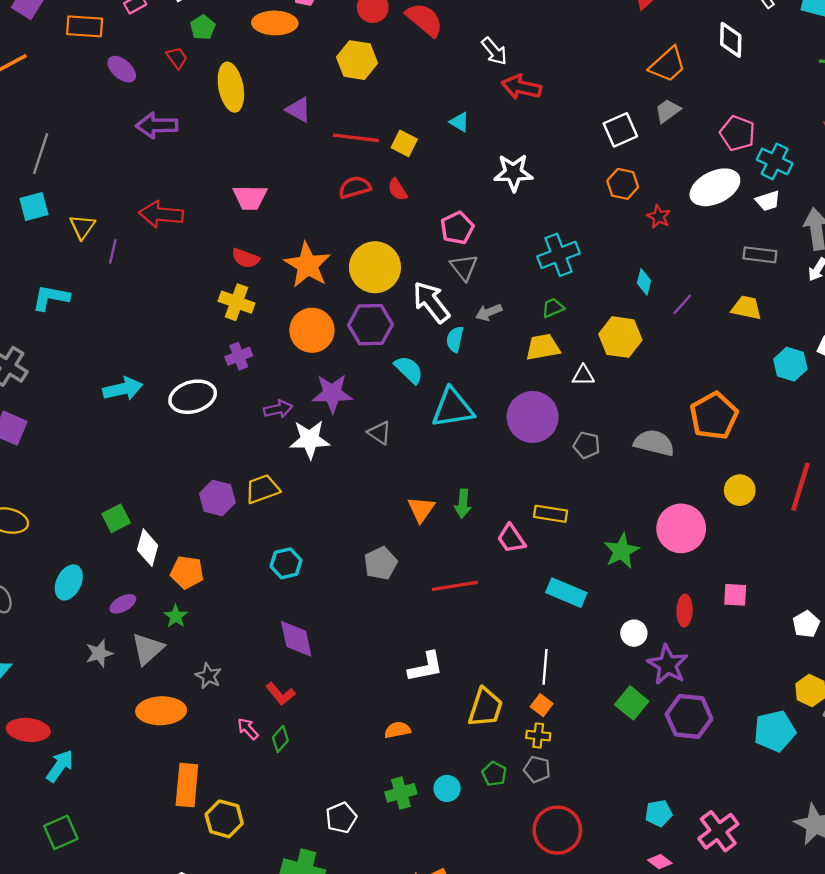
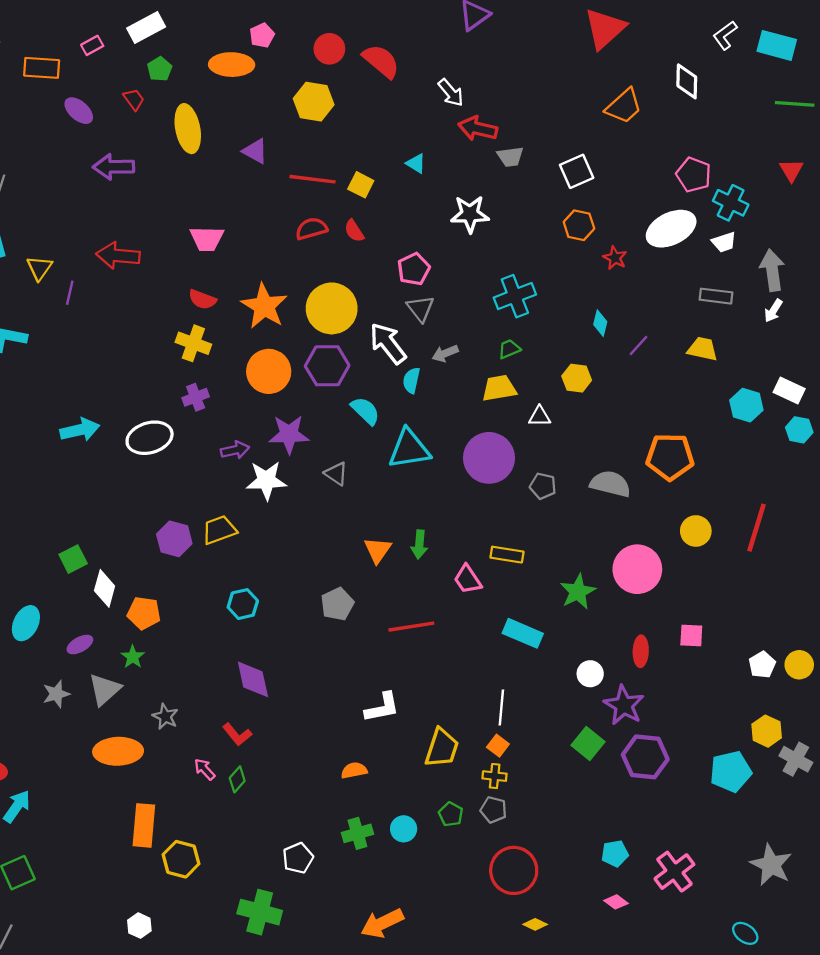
gray trapezoid: (668, 111) -> (510, 157), moved, turned -152
yellow hexagon: (620, 337) -> (577, 378), size x0.7
orange pentagon: (714, 416) -> (670, 457), turned 30

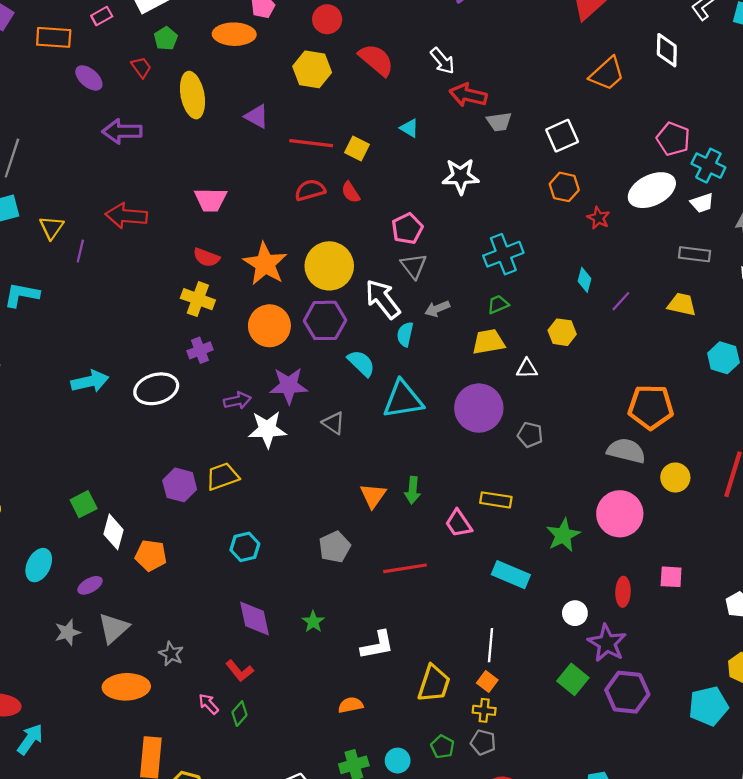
red semicircle: (381, 61) -> (376, 60), moved
gray semicircle: (610, 484) -> (626, 451), moved
green star: (133, 657) -> (313, 622), moved

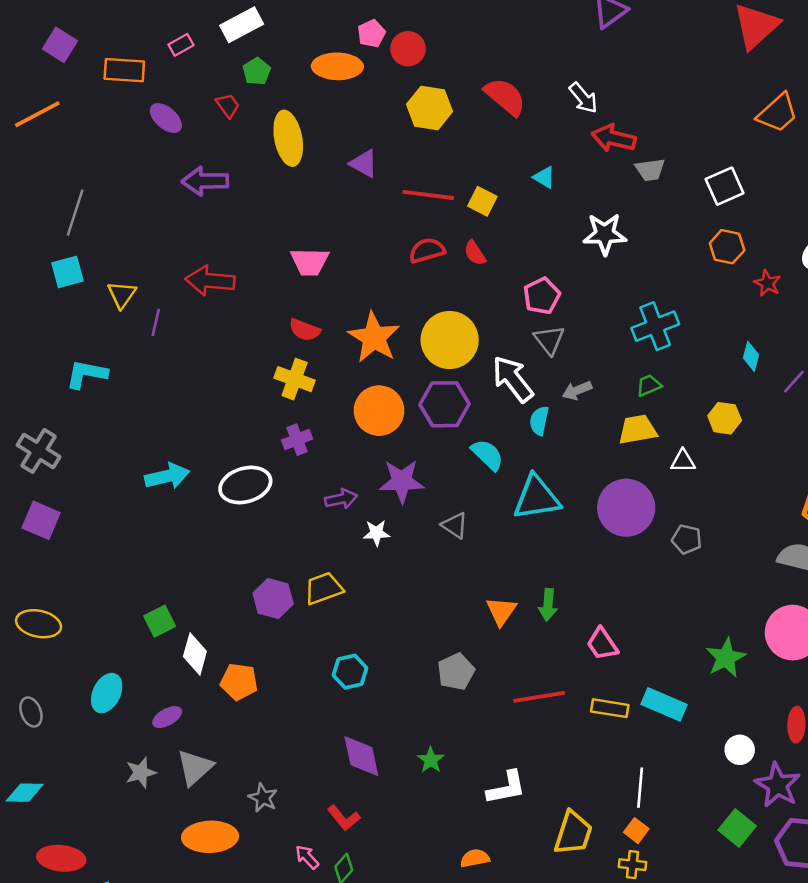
red circle: (327, 19) -> (408, 49), moved
white star: (267, 429) -> (376, 533), size x0.6
yellow rectangle: (496, 500) -> (610, 708), moved

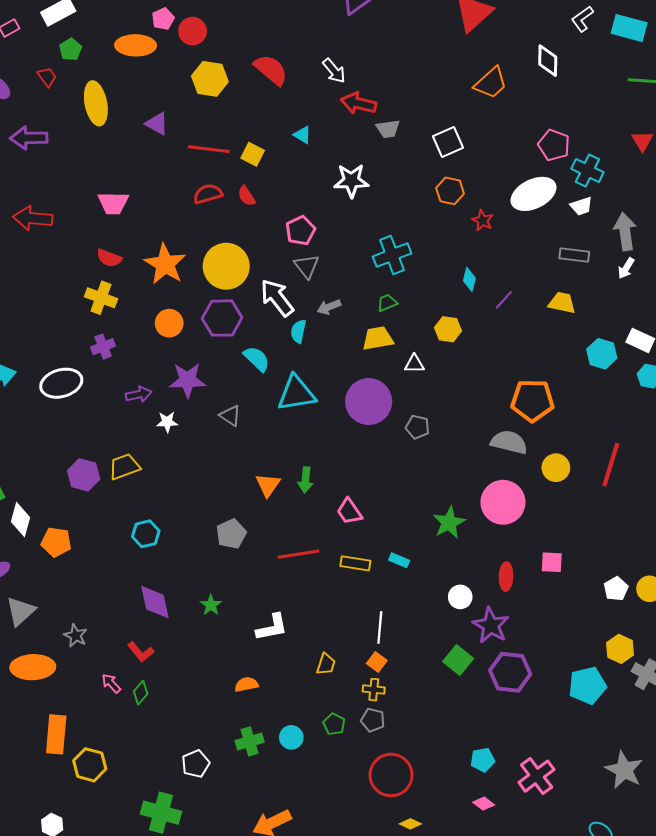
orange circle: (379, 411) -> (169, 323), size x0.7
cyan rectangle: (664, 704) -> (399, 560), size x0.6
yellow trapezoid: (573, 833) -> (326, 664), size x0.6

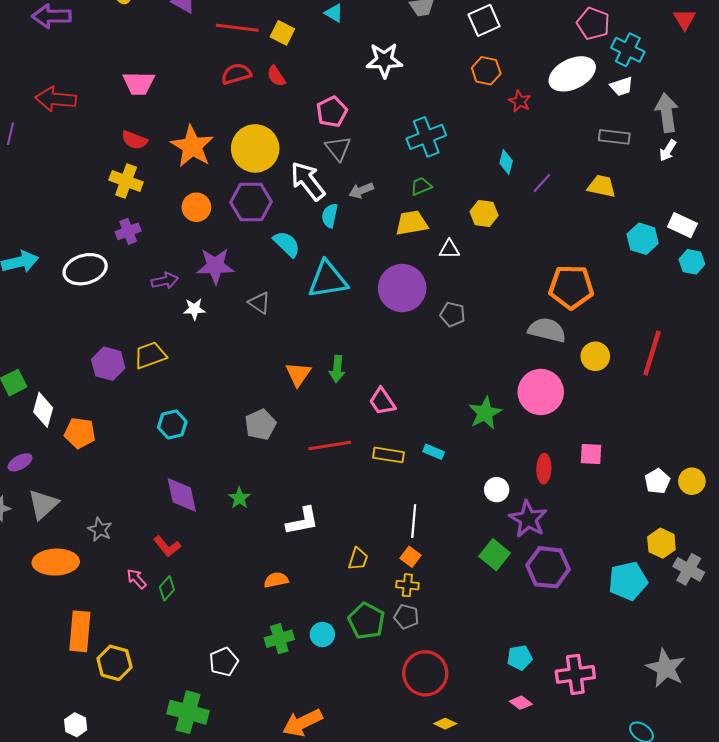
green pentagon: (334, 724) -> (366, 621), size x1.6
pink cross: (537, 776) -> (575, 674), turned 30

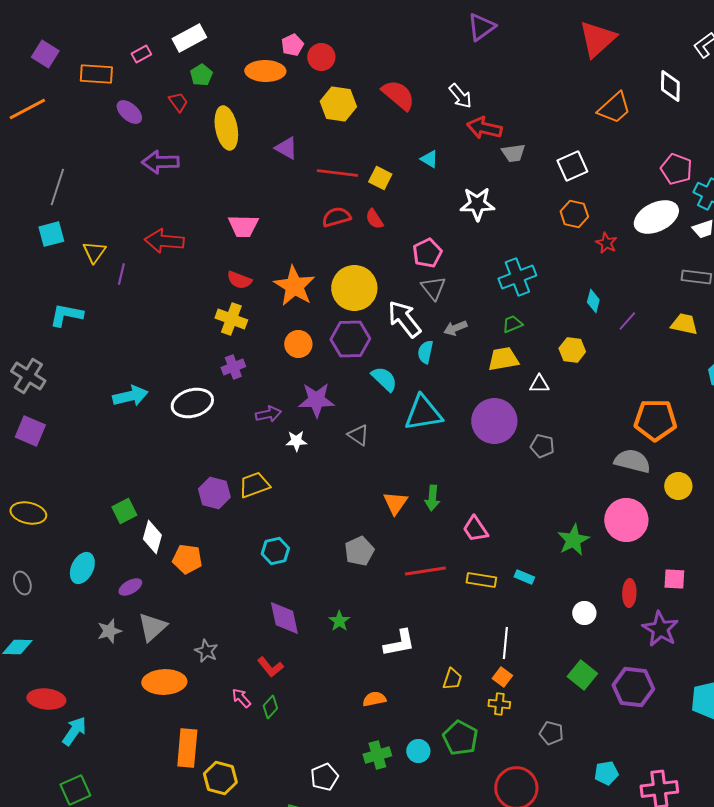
purple star: (528, 519) -> (660, 629), moved
gray pentagon: (406, 617) -> (551, 733), moved

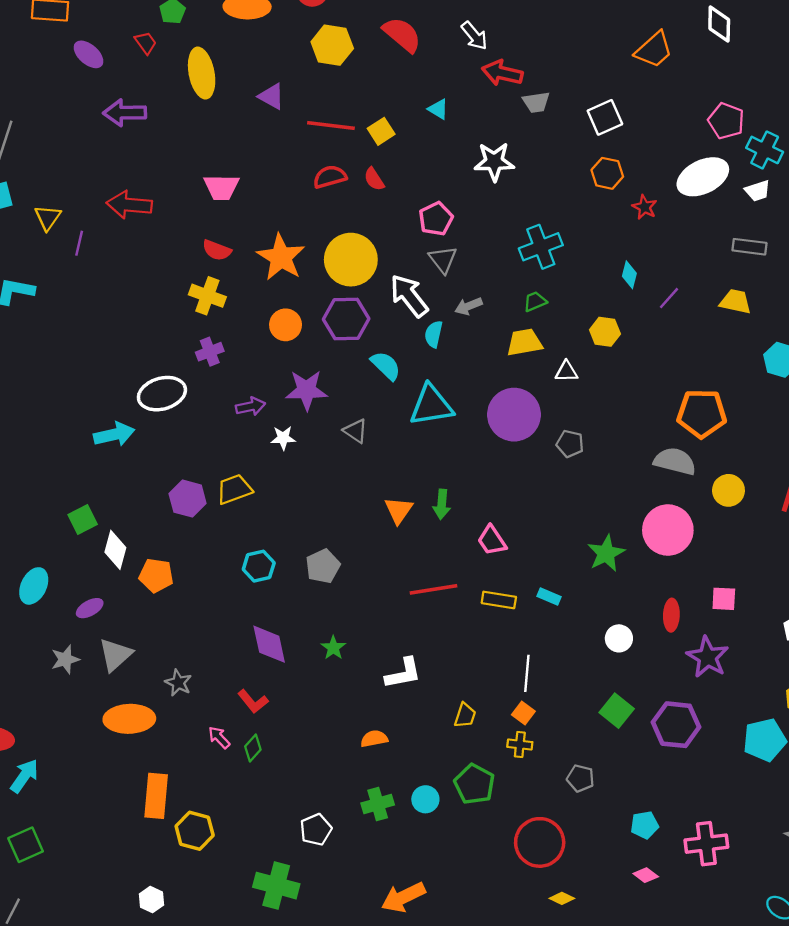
yellow square: (380, 178) -> (381, 131), turned 30
cyan arrow: (130, 396) -> (114, 434), moved
gray pentagon: (359, 551) -> (323, 566), moved

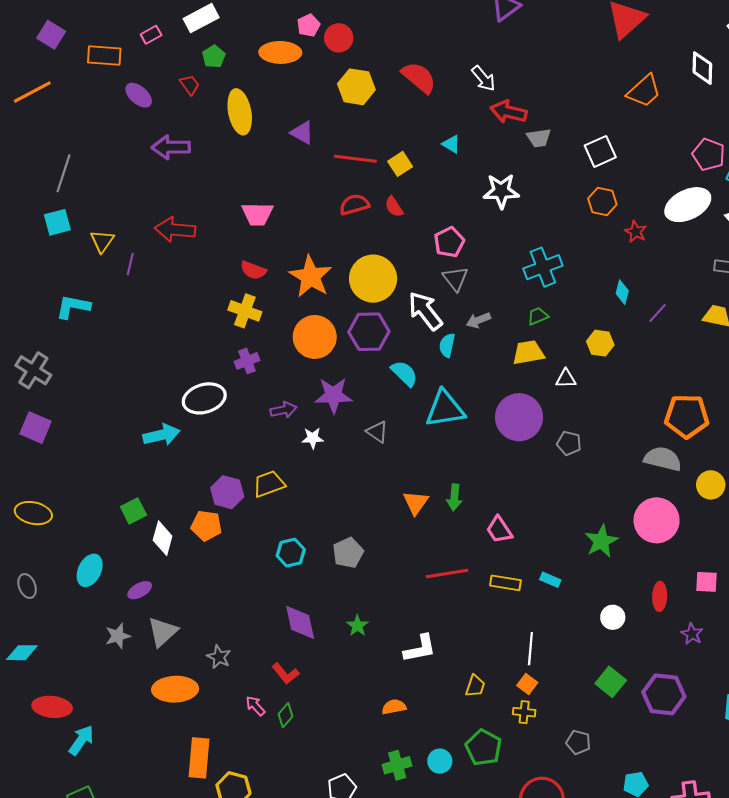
orange circle: (286, 325) -> (315, 337), size x1.5
orange pentagon: (156, 575) -> (206, 526), moved
purple star: (708, 657) -> (692, 634), size x0.6

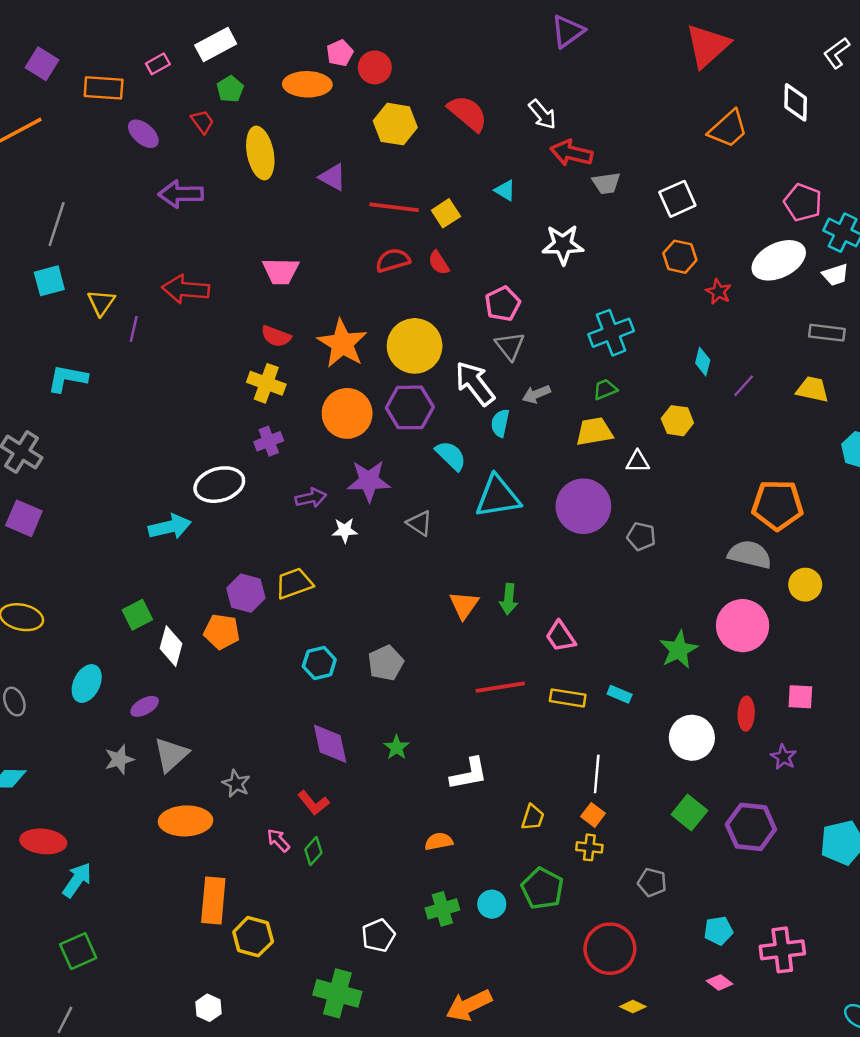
white circle: (613, 617) -> (692, 738), size x1.6

